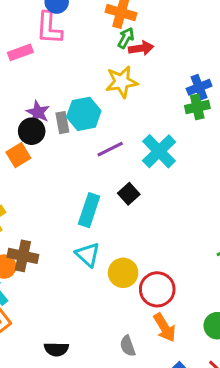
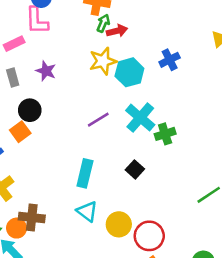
green cross: (197, 107) -> (165, 134), moved
purple star: (38, 112) -> (46, 71), moved
cyan hexagon: (84, 114) -> (129, 72), moved
gray rectangle: (62, 123) -> (13, 78), moved
black square: (129, 194) -> (135, 169), moved

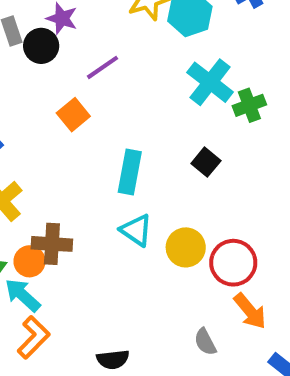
black circle: (30, 110) -> (41, 46), moved
purple line: (98, 120) -> (103, 67), moved
orange square: (20, 132) -> (73, 115), moved

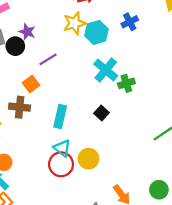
brown cross: (52, 244) -> (20, 107), moved
red circle: (233, 263) -> (61, 164), moved

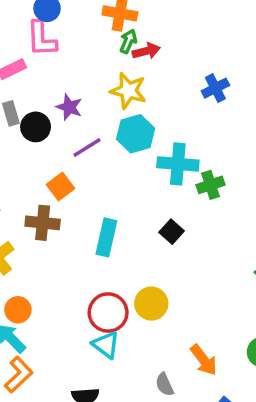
yellow star: (74, 23) -> (128, 91), turned 30
purple star: (27, 32) -> (69, 107), moved
cyan hexagon: (96, 32) -> (136, 134), moved
cyan cross: (106, 70) -> (178, 164), turned -35
cyan triangle: (62, 148) -> (106, 345), moved

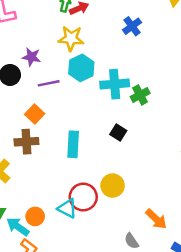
purple line: (87, 147) -> (49, 83), turned 30
orange circle: (18, 310) -> (35, 216), moved
cyan triangle: (106, 345) -> (67, 208), moved

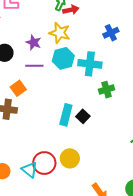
purple star: (31, 57) -> (34, 42), moved
cyan cross: (115, 84) -> (90, 64), moved
cyan rectangle: (73, 144) -> (66, 115), moved

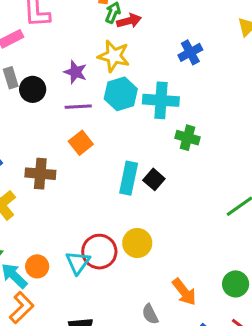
orange square: (18, 88) -> (81, 143), moved
green cross: (106, 90) -> (188, 138), turned 35
cyan triangle: (30, 170) -> (78, 262), turned 30

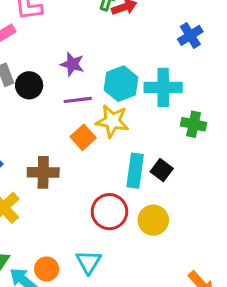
yellow star: (114, 56) -> (112, 121), moved
yellow circle: (137, 243) -> (153, 220), moved
red circle: (99, 252) -> (109, 212), moved

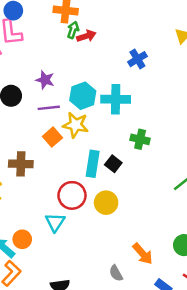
green cross: (194, 124) -> (140, 139), moved
cyan triangle: (89, 262) -> (55, 222), moved

